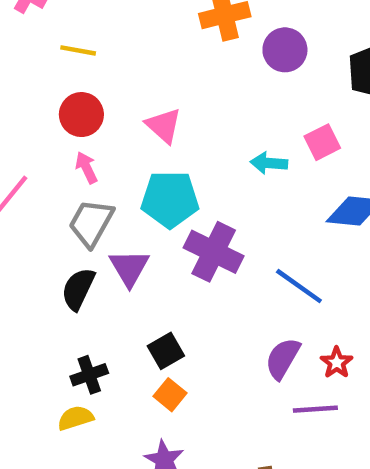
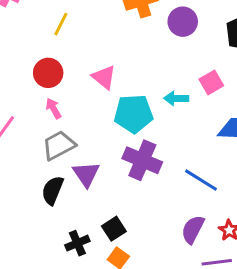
yellow line: (78, 50) -> (61, 24), moved, turned -70
cyan pentagon: (170, 199) -> (134, 114), moved
gray trapezoid: (91, 223) -> (59, 145), turned 36
black cross: (89, 375) -> (77, 243), moved

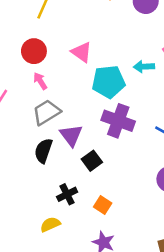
black square: (114, 229) -> (92, 161), moved

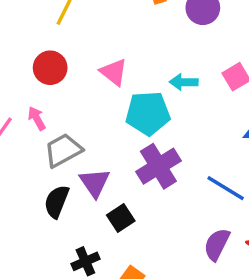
cyan arrow: (144, 67) -> (184, 82), moved
pink arrow: (40, 81) -> (37, 118), moved
purple cross: (118, 121) -> (158, 166), turned 36

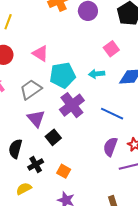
cyan arrow: (184, 82) -> (97, 74), moved
gray trapezoid: (63, 150) -> (31, 90), moved
black semicircle: (57, 202) -> (15, 149), moved

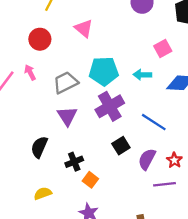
pink triangle: (40, 53) -> (84, 28), moved
black square: (53, 137) -> (121, 146), moved
black cross: (36, 164) -> (74, 162), moved

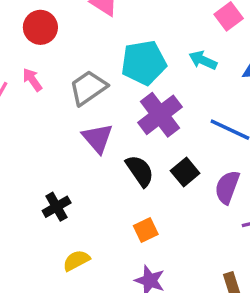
cyan arrow: (142, 75) -> (203, 60), turned 30
black semicircle: (39, 147) -> (140, 171), moved, turned 130
black cross: (74, 162) -> (57, 207), moved
orange square: (90, 180) -> (146, 230), turned 35

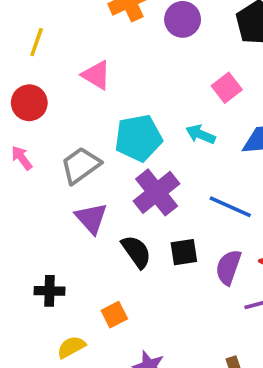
black square: (185, 172) -> (184, 252), turned 32
black cross: (57, 207) -> (49, 291), turned 32
orange square: (146, 230) -> (114, 315), moved

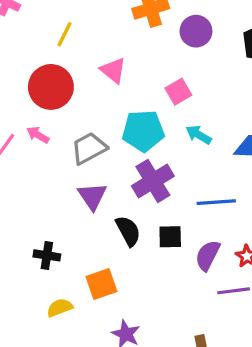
pink square: (227, 88) -> (178, 92), moved
red circle: (29, 103) -> (51, 87), size x1.4
pink arrow: (22, 158) -> (38, 135), turned -30
blue line: (230, 207) -> (216, 202), turned -36
orange square: (114, 315) -> (101, 284), size x1.4

